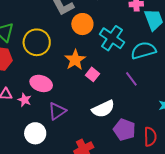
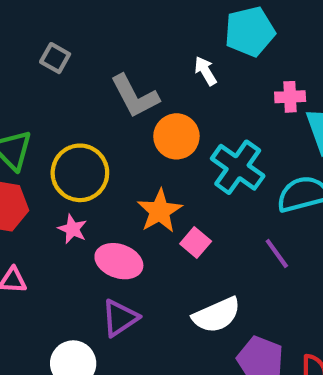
pink ellipse: (41, 83) -> (119, 261), moved
pink star: (25, 100) -> (72, 229), moved

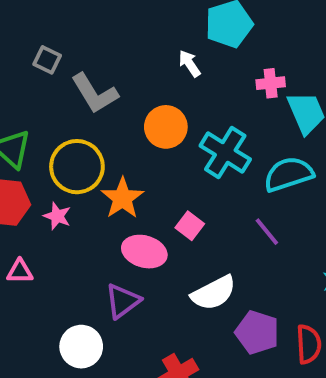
gray L-shape: (135, 96) -> (95, 93), moved
orange star: (160, 211) -> (122, 198), moved
pink star: (72, 229) -> (57, 216), moved
pink ellipse: (119, 261) -> (144, 252), moved

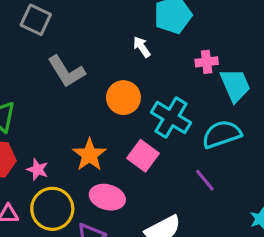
gray square: (47, 60) -> (36, 20), moved, size x1.4
yellow circle: (77, 167) -> (52, 209), moved
pink square: (190, 226) -> (143, 156), moved, size x1.4

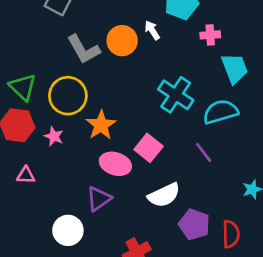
pink cross: (207, 62) -> (210, 35), moved
orange circle: (123, 98) -> (122, 41), moved
pink square: (143, 156) -> (149, 148), moved
yellow circle: (52, 209) -> (68, 96), moved

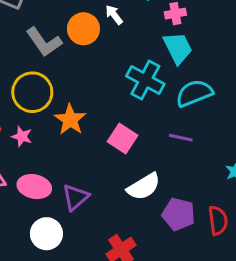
cyan trapezoid: (235, 68) -> (178, 48), moved
purple line: (204, 152) -> (181, 138), turned -35
pink ellipse: (115, 164) -> (34, 187), moved

